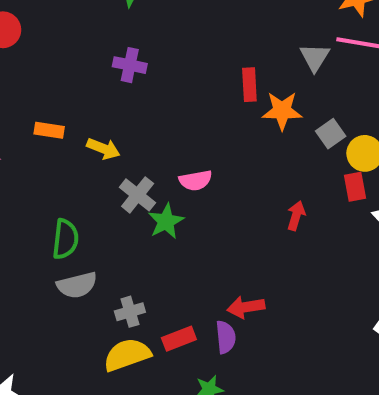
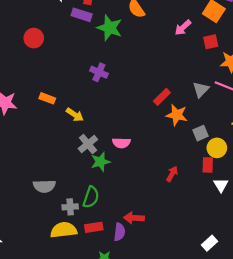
red rectangle: (249, 85) -> (162, 97), turned 36
green semicircle: (65, 239) -> (91, 197), moved

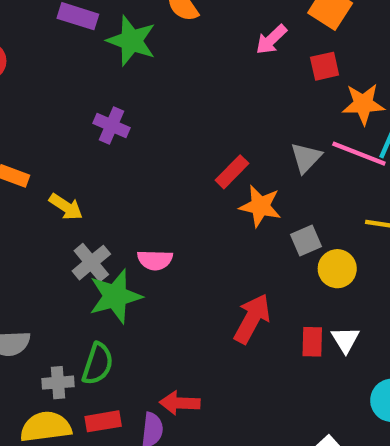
green star: (100, 162) -> (115, 296), size x1.4
red rectangle: (208, 165) -> (312, 342), moved
red arrow: (172, 174) -> (252, 319), size x1.6

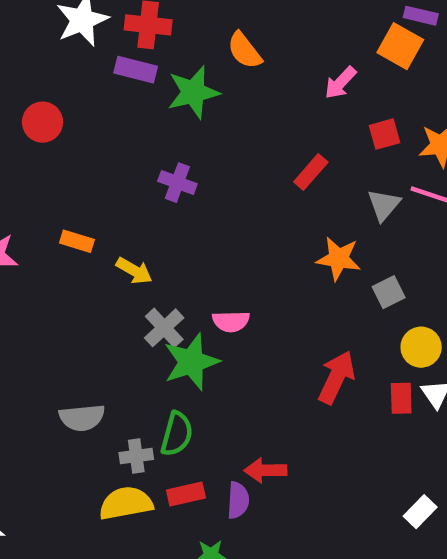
green star: (131, 41) -> (193, 92), turned -30
red square: (325, 66) -> (384, 134), moved
red rectangle: (232, 172) -> (311, 172), moved
yellow circle: (337, 269) -> (421, 347), moved

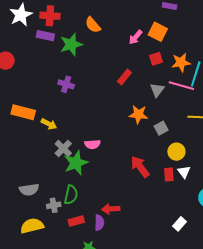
orange square: (400, 46) -> (158, 32), moved
orange rectangle: (77, 241) -> (23, 112), size x1.6
red arrow: (336, 377) -> (140, 167), turned -60
yellow semicircle: (126, 503) -> (32, 226), moved

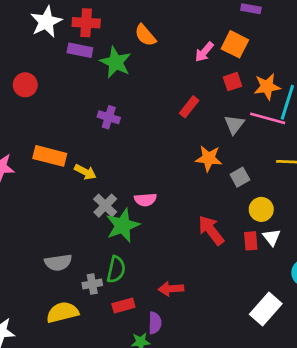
green star: (71, 44) -> (116, 62), turned -30
purple semicircle: (99, 223) -> (155, 323), moved
white rectangle: (179, 224) -> (266, 309), size x1.6

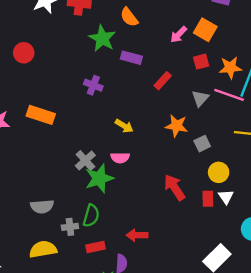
purple rectangle: (80, 50) -> (131, 58), moved
yellow arrow: (85, 172) -> (124, 126), moved

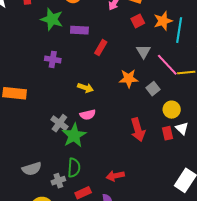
red rectangle: (163, 81) -> (101, 48), moved
pink line: (229, 95) -> (167, 65), moved, turned 40
red arrow: (174, 187) -> (138, 130), turned -150

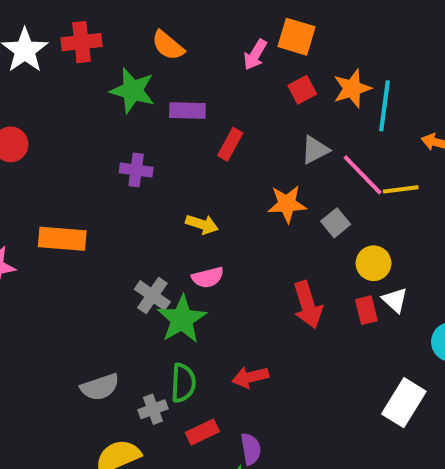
gray triangle: (143, 51) -> (315, 150), turned 35
red arrow: (115, 176) -> (250, 377), moved

